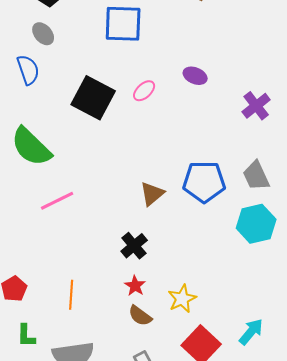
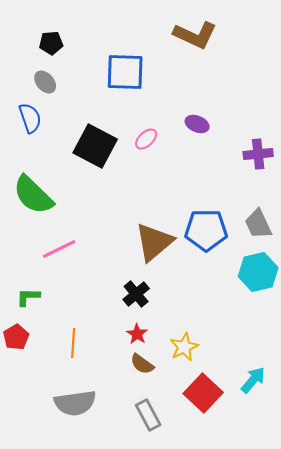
purple cross: (256, 106) -> (258, 154), turned 32
brown triangle: (152, 194) -> (154, 242), size x1.6
green L-shape: (26, 336) -> (28, 297), moved, turned 90

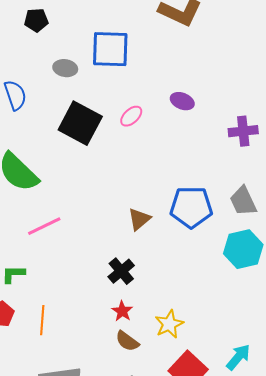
gray ellipse: (45, 82) -> (65, 68), moved, turned -40
brown triangle: (154, 242) -> (139, 219), size x0.6
orange line: (73, 343) -> (42, 320), moved

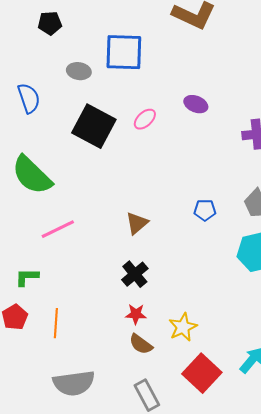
blue pentagon: (191, 207) -> (205, 210), size x0.5
brown triangle: (139, 219) -> (137, 223), moved
red star: (122, 311) -> (136, 314), turned -30

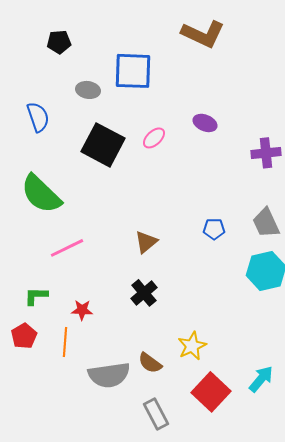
red star: (136, 314) -> (82, 310), moved
gray semicircle: (74, 383) -> (109, 375), moved

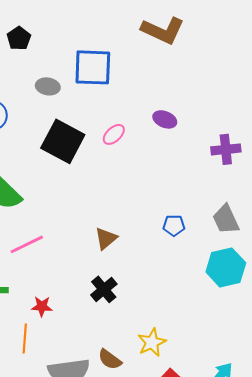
black pentagon: (59, 42) -> (19, 38), turned -30

